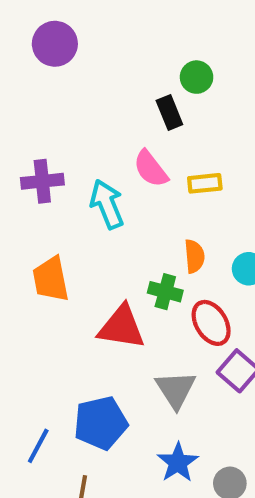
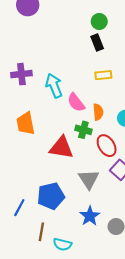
black rectangle: (169, 113) -> (97, 43), moved
pink semicircle: (151, 169) -> (76, 102), moved

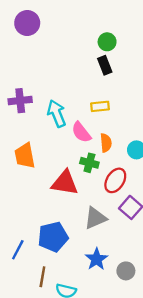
yellow rectangle: (103, 75) -> (100, 106), moved
red ellipse: (107, 146) -> (115, 180), turned 65
gray triangle: (89, 179) -> (95, 218), turned 40

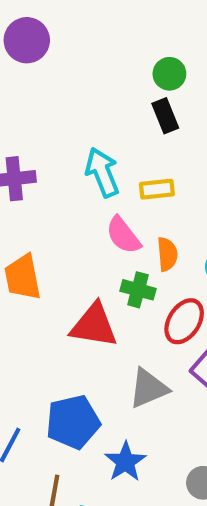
cyan arrow: (57, 113) -> (102, 172), moved
blue star: (97, 259) -> (125, 462), moved

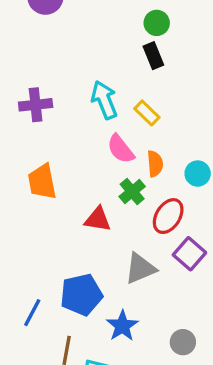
yellow rectangle: (157, 189) -> (147, 113), turned 50
green cross: (138, 290) -> (132, 192), turned 35
red triangle: (94, 325) -> (98, 219), size x0.7

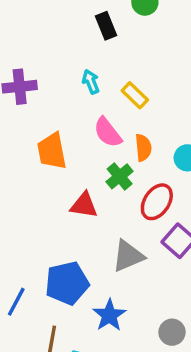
black rectangle: (153, 56) -> (106, 26), moved
cyan arrow: (104, 100) -> (91, 82), size x0.6
orange trapezoid: (42, 182) -> (52, 151), moved

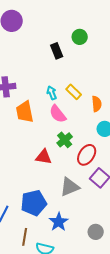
cyan arrow: (91, 82) -> (52, 93), moved
orange semicircle: (143, 148) -> (97, 104), moved
orange trapezoid: (52, 151) -> (25, 112), moved

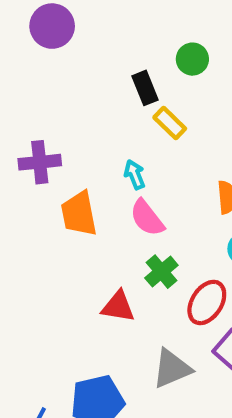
yellow rectangle: (74, 92) -> (170, 123), moved

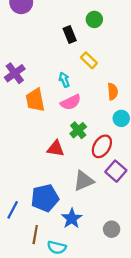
yellow rectangle: (170, 123) -> (89, 60), moved
purple cross: (40, 162) -> (15, 73), turned -30
pink semicircle: (147, 218) -> (71, 102), turned -78

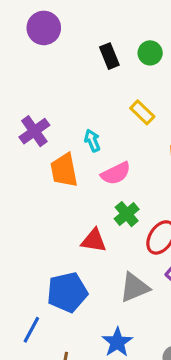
black rectangle: (70, 34) -> (109, 56), moved
cyan arrow: (64, 80) -> (92, 141), moved
blue pentagon: (45, 198) -> (67, 292), moved

